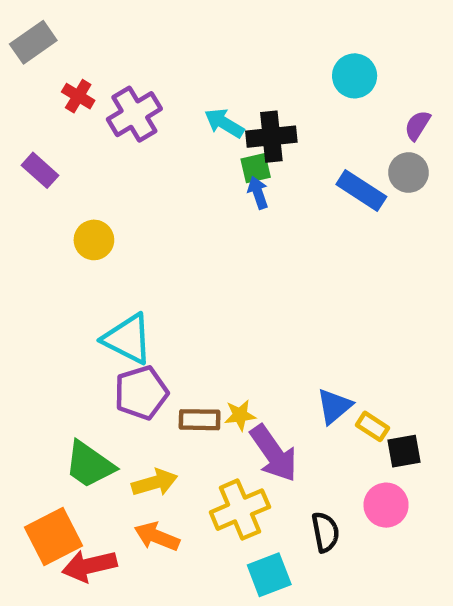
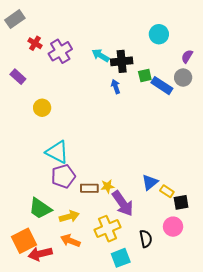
green square: (256, 168) -> (145, 76), moved

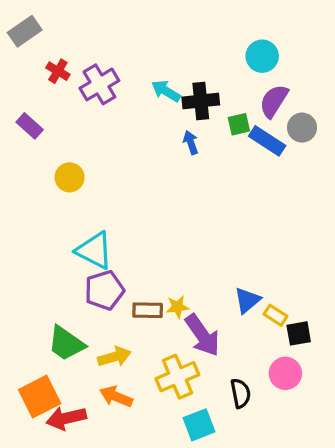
purple semicircle: (187, 56) -> (274, 101), moved, size x1.5

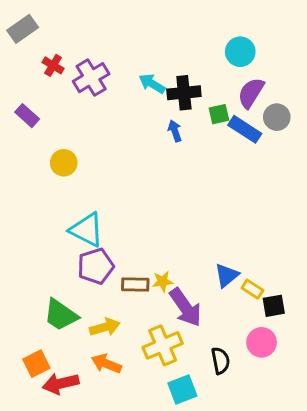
orange square: (40, 397) -> (36, 364), size x0.7

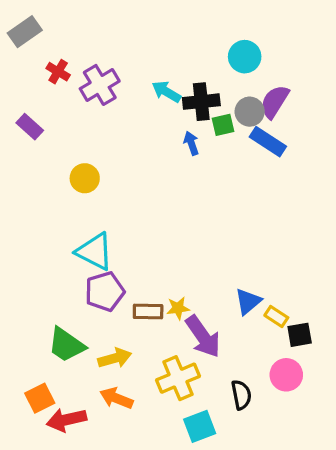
cyan circle: (240, 52) -> (245, 57), moved
green square: (219, 114) -> (223, 125), moved
gray circle: (277, 117) -> (250, 112), moved
yellow circle: (64, 163) -> (85, 178), moved

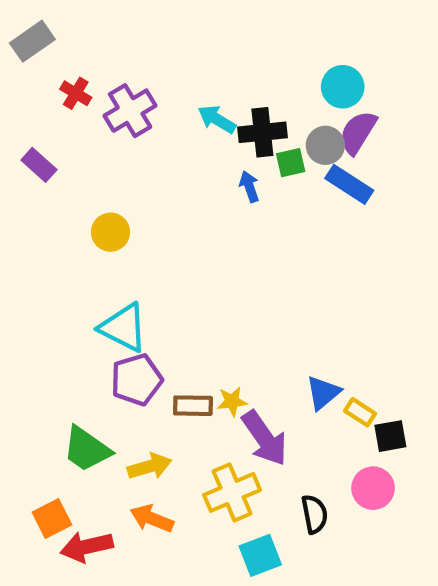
cyan circle: (245, 57) -> (343, 87), moved

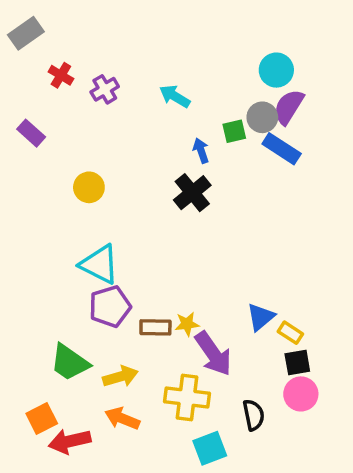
purple cross: (130, 111) -> (105, 89), size x0.7
black cross: (262, 132) -> (192, 193), moved, turned -33
black square: (390, 436) -> (297, 362), moved
yellow cross: (232, 492) -> (187, 397), turned 30

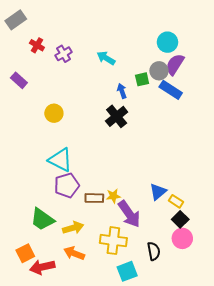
black square: (297, 362) -> (180, 219), turned -35

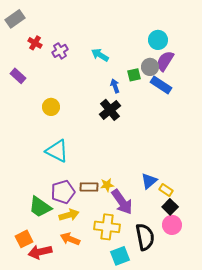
purple pentagon: (67, 185) -> (63, 192), moved
black semicircle: (154, 251) -> (145, 237), size x1.5

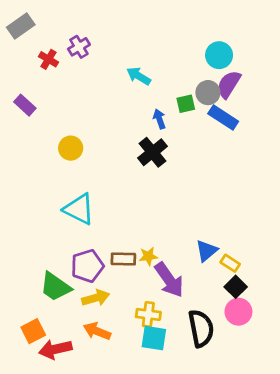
purple cross: (60, 51) -> (79, 47), moved
yellow cross: (107, 227) -> (148, 314), size x0.7
cyan square: (120, 256) -> (154, 338), moved, turned 30

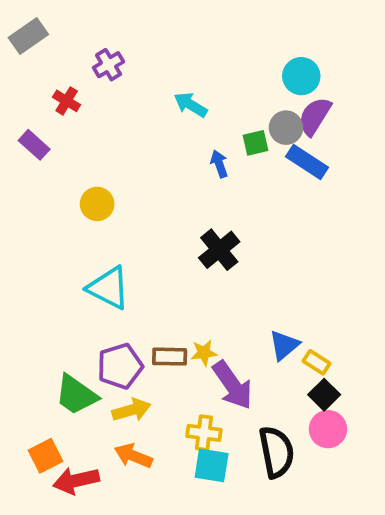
red cross: (48, 59) -> (67, 101), moved
black cross: (152, 152) -> (219, 250), moved

